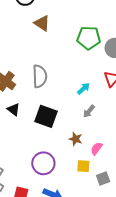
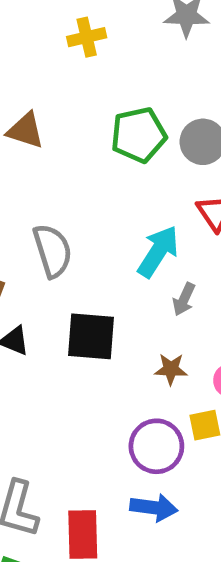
cyan arrow: (84, 89) -> (158, 252), size x1.6
purple circle: (43, 163) -> (156, 446), moved

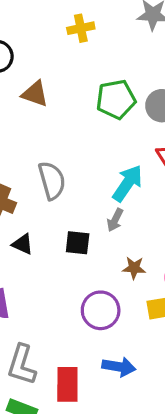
gray arrow: (184, 299) -> (115, 220), moved
black square: (91, 336) -> (78, 243), size x0.7
purple circle: (156, 446) -> (101, 310), moved

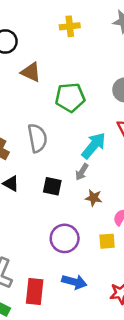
green pentagon: (116, 99) -> (70, 97), moved
brown star: (134, 268) -> (94, 198), moved

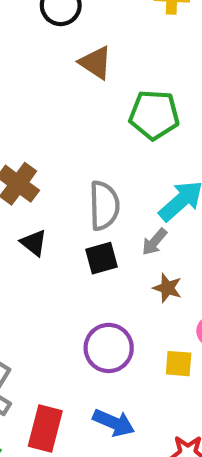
gray semicircle: (37, 138) -> (104, 206), moved
black square: (52, 186) -> (101, 258), turned -36

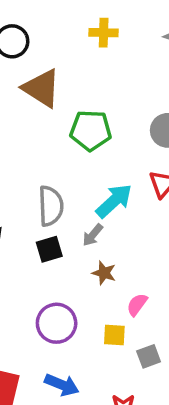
brown triangle: (95, 63) -> (42, 88), size x1.4

